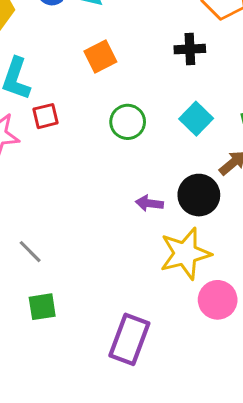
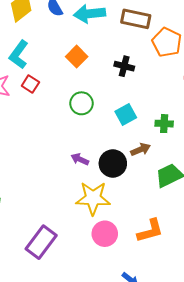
black cross: (190, 49) -> (124, 66), moved
orange square: (100, 57) -> (77, 57), turned -35
red square: (46, 116) -> (30, 84), turned 30

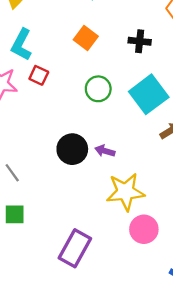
cyan square: (126, 114) -> (149, 94), size x1.6
black circle: (113, 163) -> (72, 149), moved

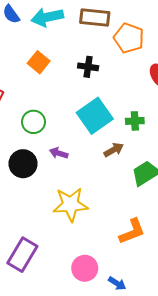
green circle: (98, 89) -> (33, 122), moved
purple arrow: (105, 151) -> (59, 153), moved
pink circle: (144, 229) -> (85, 268), moved

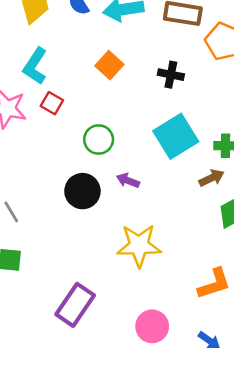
brown arrow: (114, 150) -> (212, 178), moved
blue arrow: (117, 283) -> (209, 340), moved

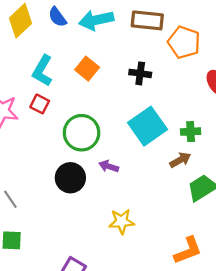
cyan L-shape: (35, 66) -> (42, 71), moved
green circle: (99, 139) -> (82, 133), size x1.4
yellow star: (139, 245) -> (122, 221), size x0.7

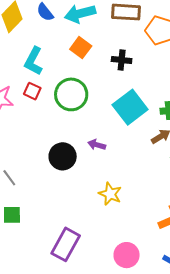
orange square: (87, 69) -> (81, 48), moved
green circle: (82, 133) -> (71, 94), moved
yellow star: (122, 221) -> (110, 194), turned 30

